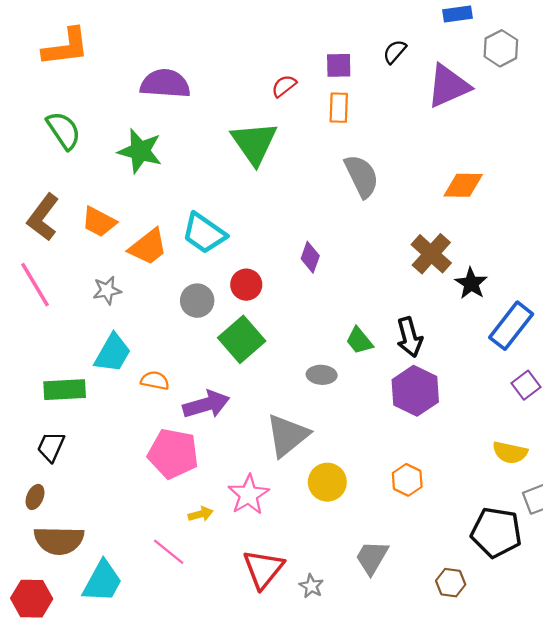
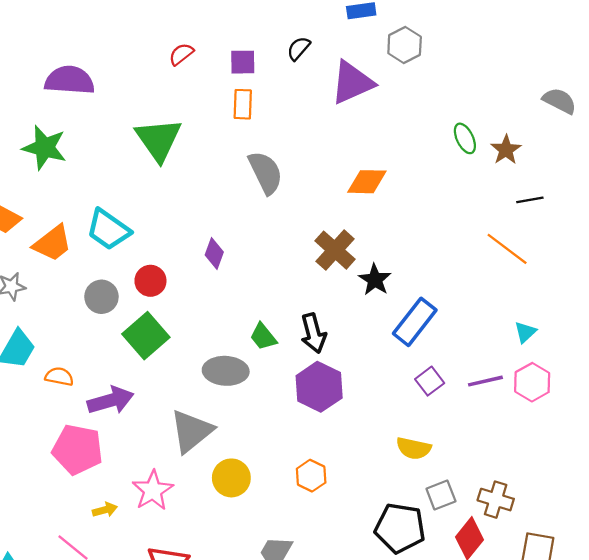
red semicircle: (284, 86) -> (181, 54), moved
gray ellipse: (322, 375) -> (226, 371), size x1.5

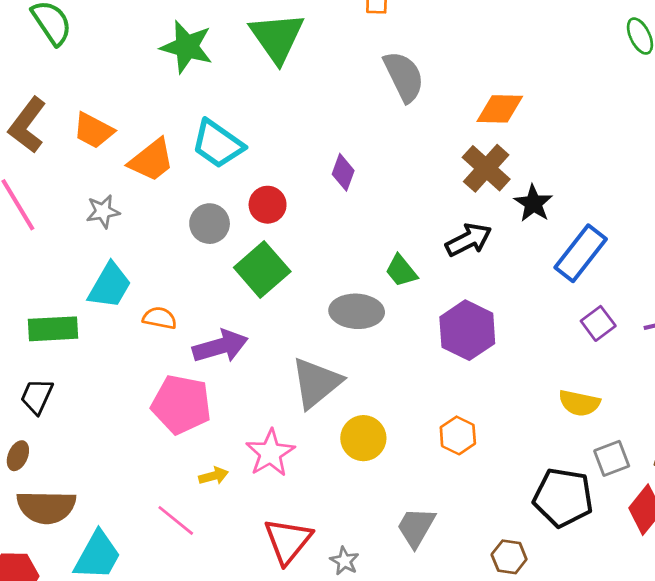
green star: (45, 148) -> (187, 47), moved
orange diamond: (367, 182) -> (500, 109), moved
black arrow: (313, 333) -> (469, 240), moved, turned -102

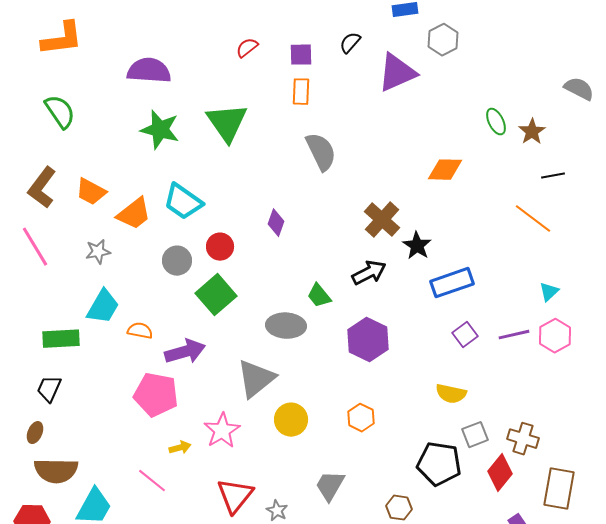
orange diamond: (500, 109) -> (445, 170), moved
blue rectangle: (581, 253) -> (452, 283), turned 33

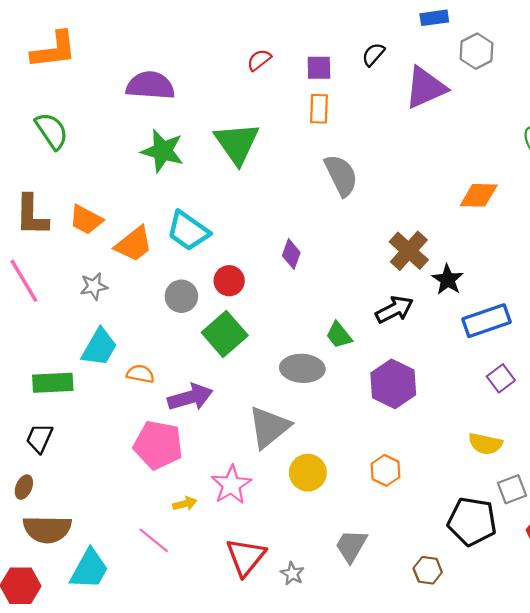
brown L-shape: (42, 188) -> (32, 215), turned -36

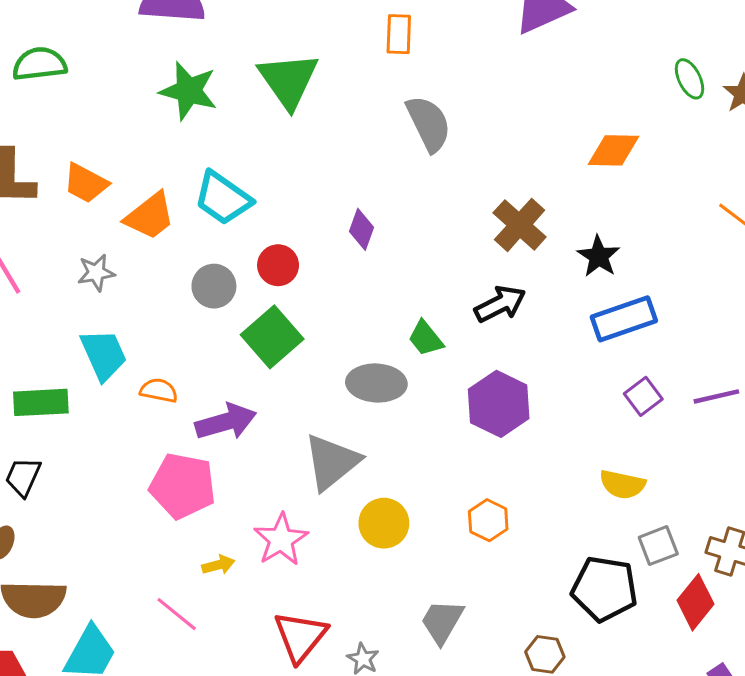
green semicircle: (52, 131) -> (39, 64), turned -63
black star: (448, 280) -> (599, 256), moved
cyan trapezoid: (99, 347) -> (104, 355), turned -54

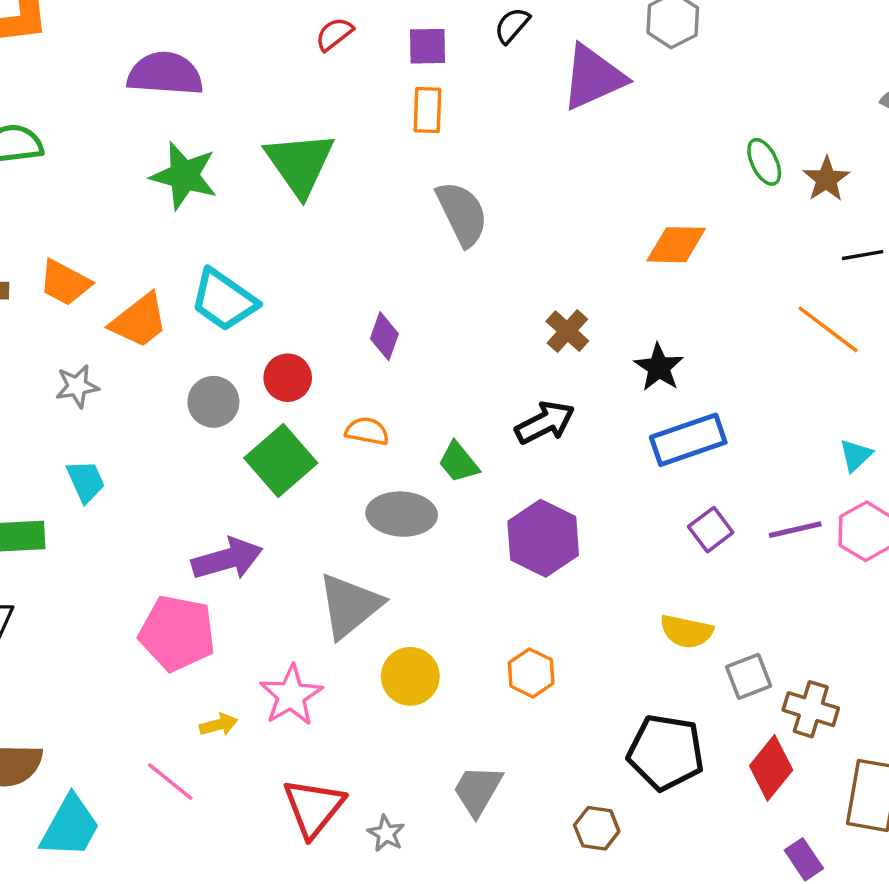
brown cross: (520, 225) -> (567, 331), size x0.7
cyan trapezoid: (104, 355) -> (86, 481), size x0.7
orange semicircle: (159, 390) -> (367, 431), moved
gray square: (658, 546) -> (749, 676), moved

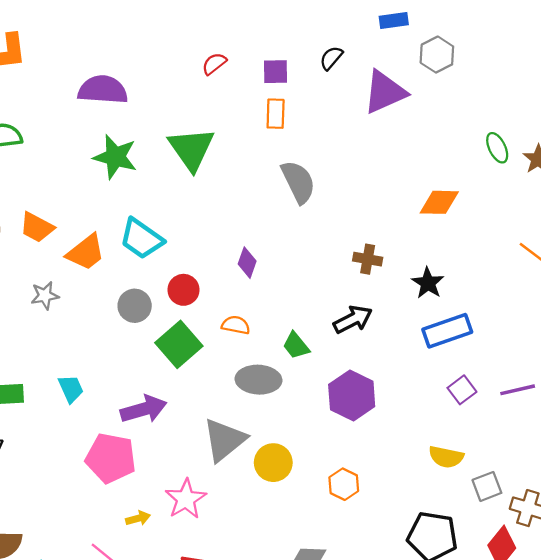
brown cross: (567, 331) -> (368, 259), turned -32
cyan trapezoid: (86, 481) -> (71, 389), moved
yellow circle: (410, 676) -> (273, 463), moved

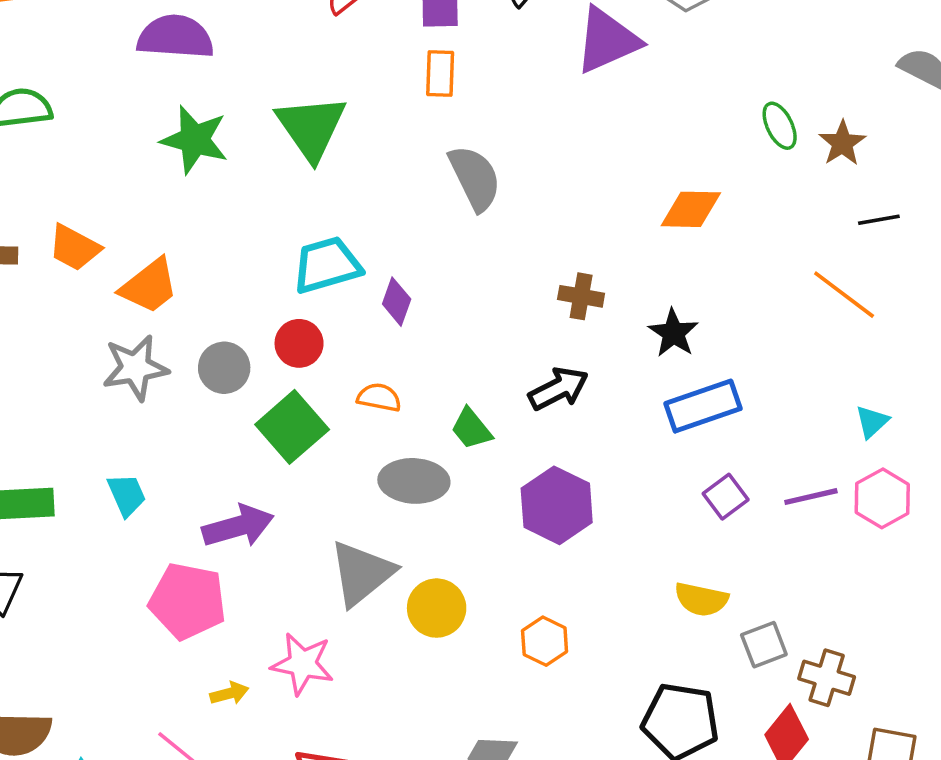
cyan trapezoid: (141, 239) -> (327, 265), moved, turned 129
gray star: (45, 296) -> (135, 368), moved, size x1.5
pink star: (186, 499) -> (302, 664), turned -30

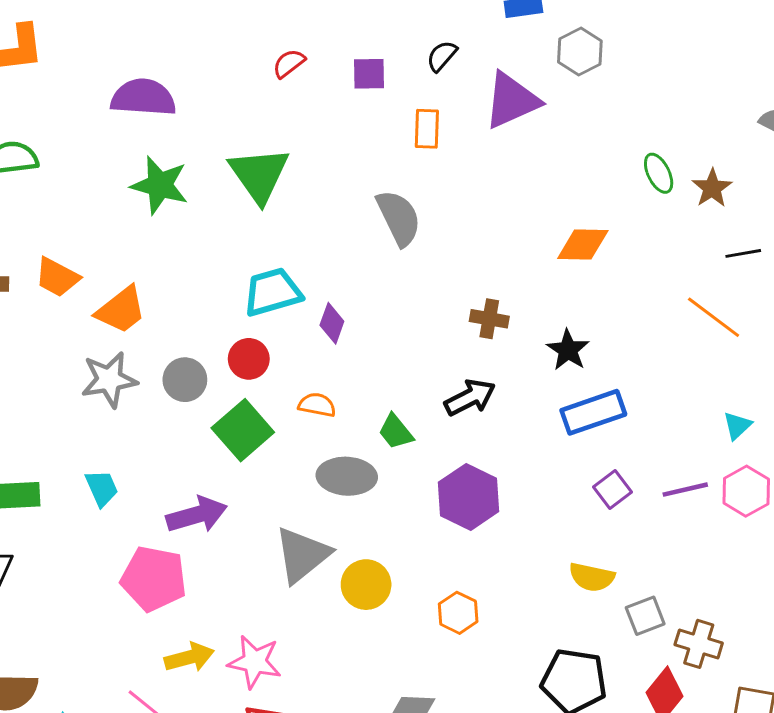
orange rectangle: (440, 73) -> (427, 129), moved
pink star: (302, 664) -> (255, 662), moved
yellow arrow: (229, 693) -> (189, 657), size x1.5

